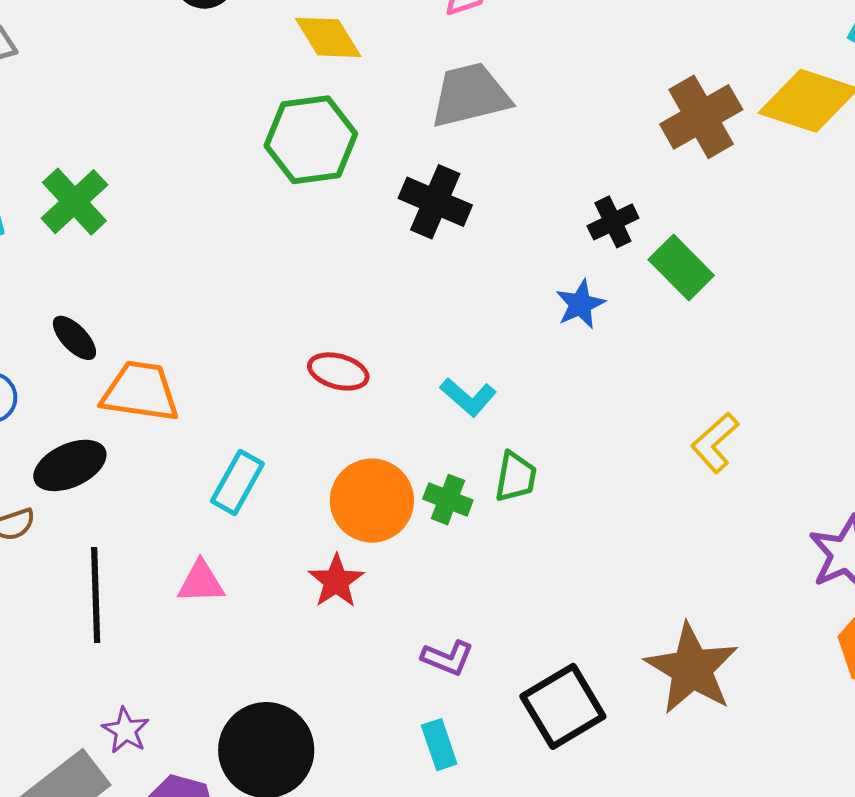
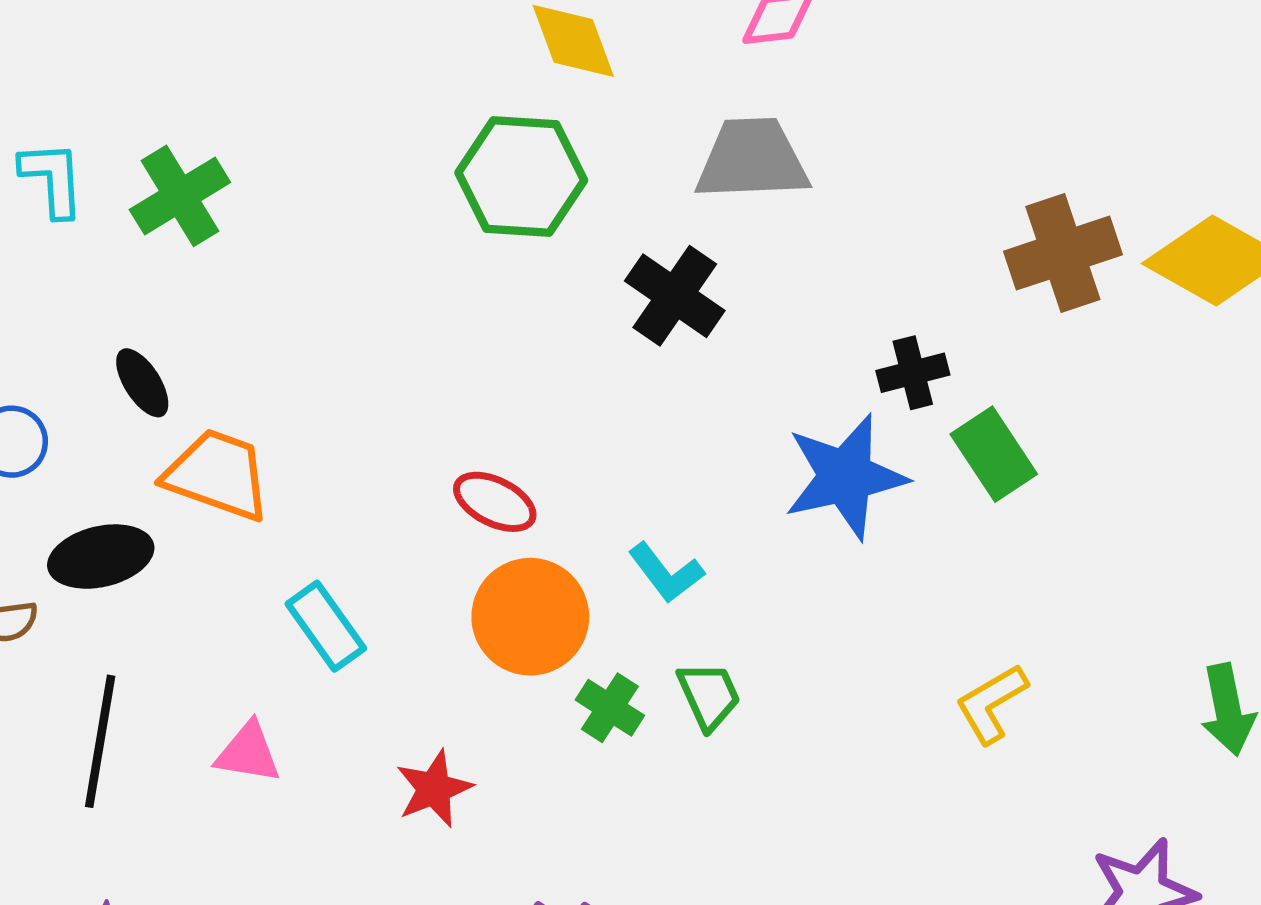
blue star: (580, 304) -> (845, 477), size x1.8
green trapezoid: (516, 477) -> (709, 696), turned -46
cyan rectangle: (237, 482) -> (326, 626), turned -76
orange circle: (372, 501) -> (530, 617), moved

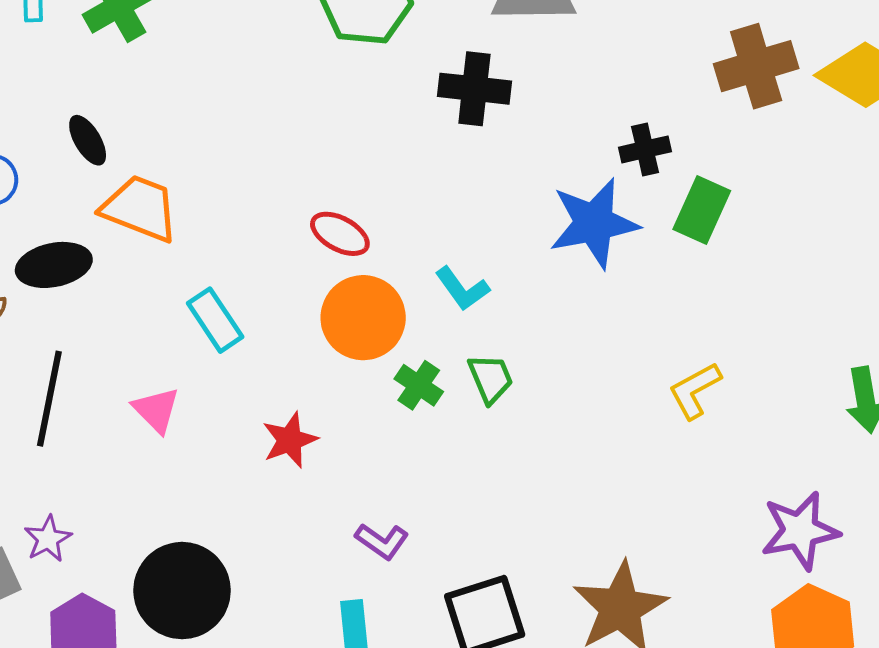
black cross: (675, 296) -> (474, 89), turned -30
green rectangle: (994, 454) -> (702, 210), turned 56
pink triangle: (248, 753) -> (156, 410), turned 34

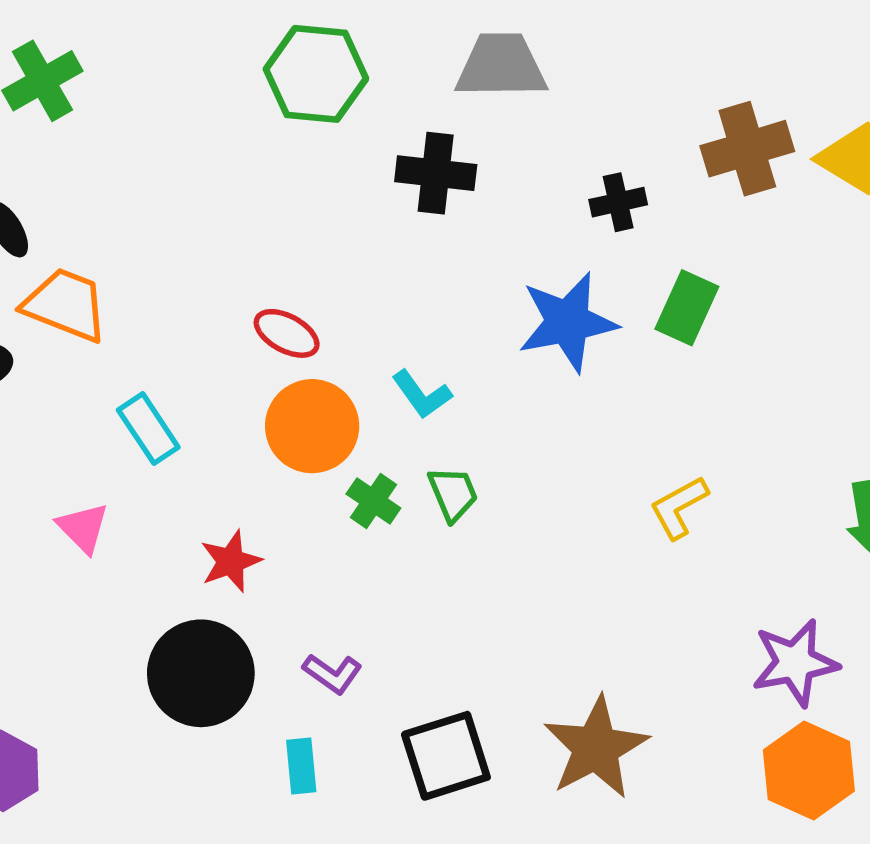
black cross: (645, 149) -> (618, 202), moved
black circle: (182, 591) -> (201, 673), moved

